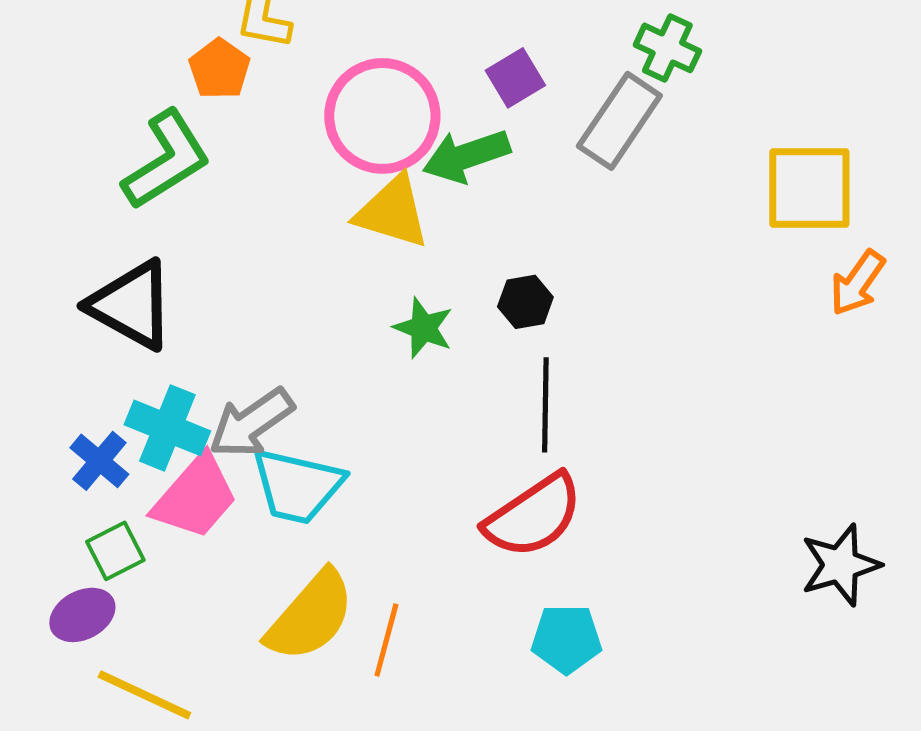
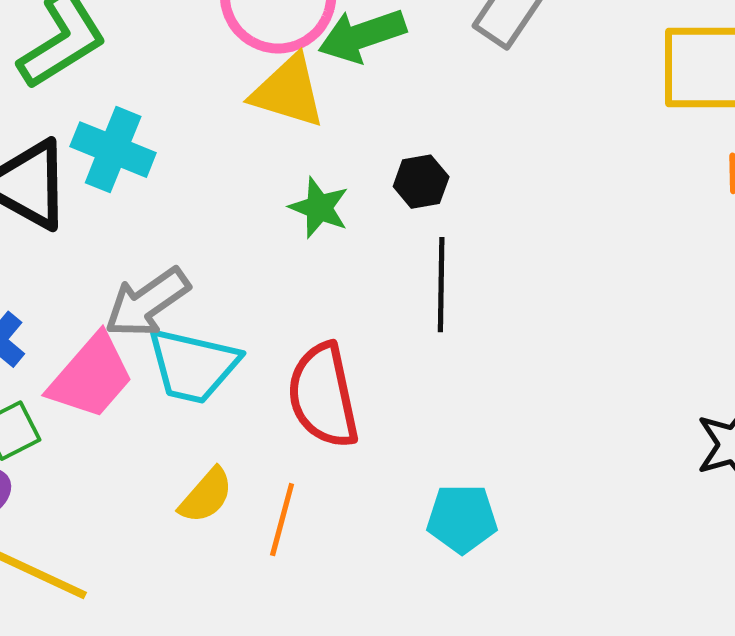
cyan cross: (167, 428) -> (113, 150), moved
red semicircle: (533, 516) -> (323, 396), moved, turned 112
yellow semicircle: (310, 616) -> (206, 496), size x0.6

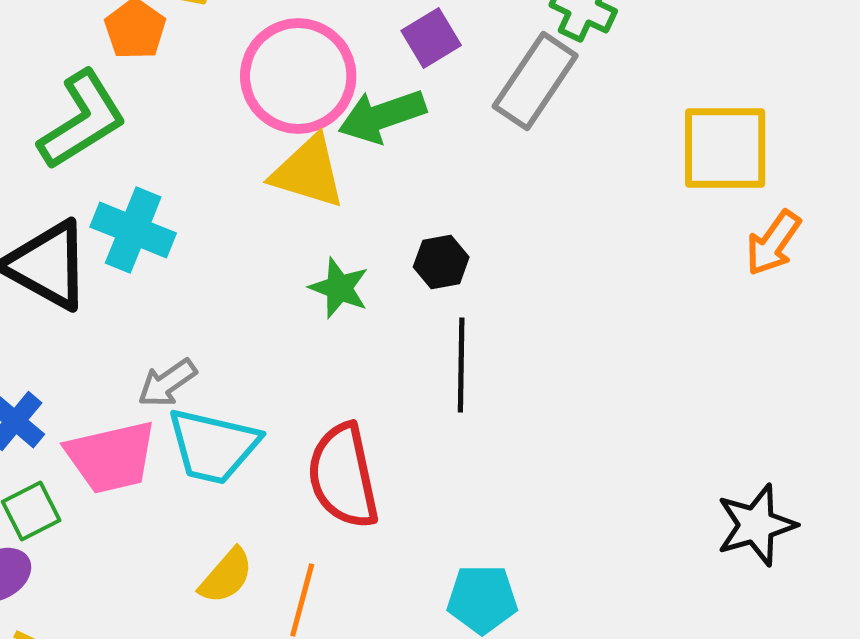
gray arrow: (147, 303) -> (167, 383), size x0.7
pink trapezoid: (91, 377) -> (111, 457), turned 36

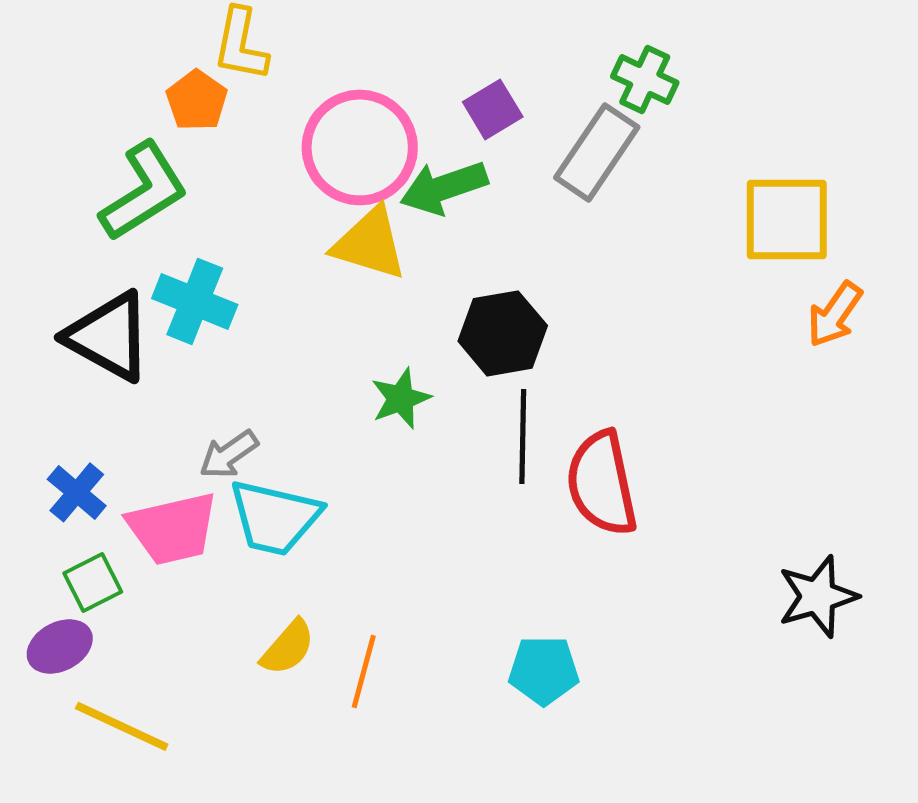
black hexagon: (441, 262) -> (503, 333), size x1.6
green star: (339, 288) -> (401, 398), moved, turned 30
red semicircle: (343, 476) -> (602, 483), moved

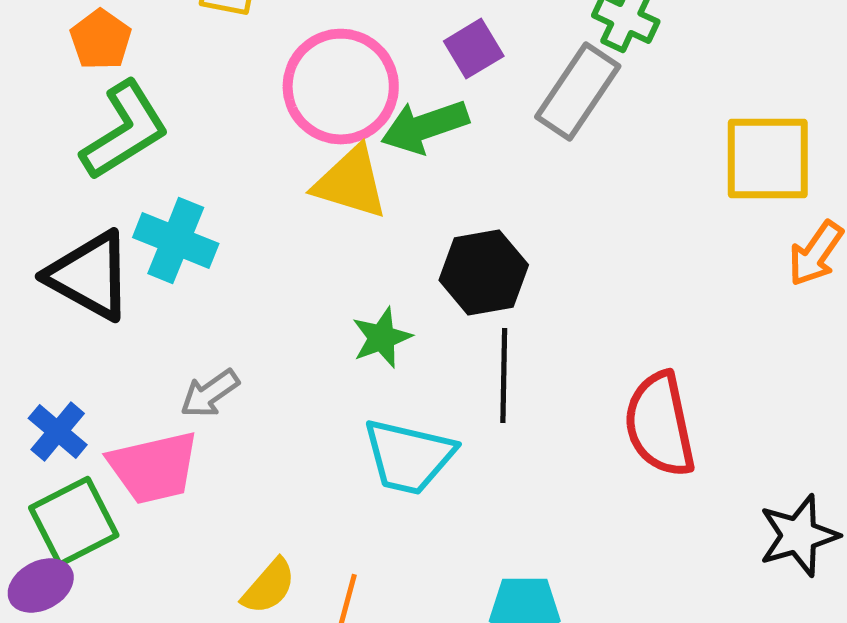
orange pentagon: (197, 100) -> (101, 40), moved
red semicircle: (602, 483) -> (660, 425), moved
cyan trapezoid: (275, 517) -> (409, 457), moved
green square: (93, 582) -> (74, 522), size x1.5

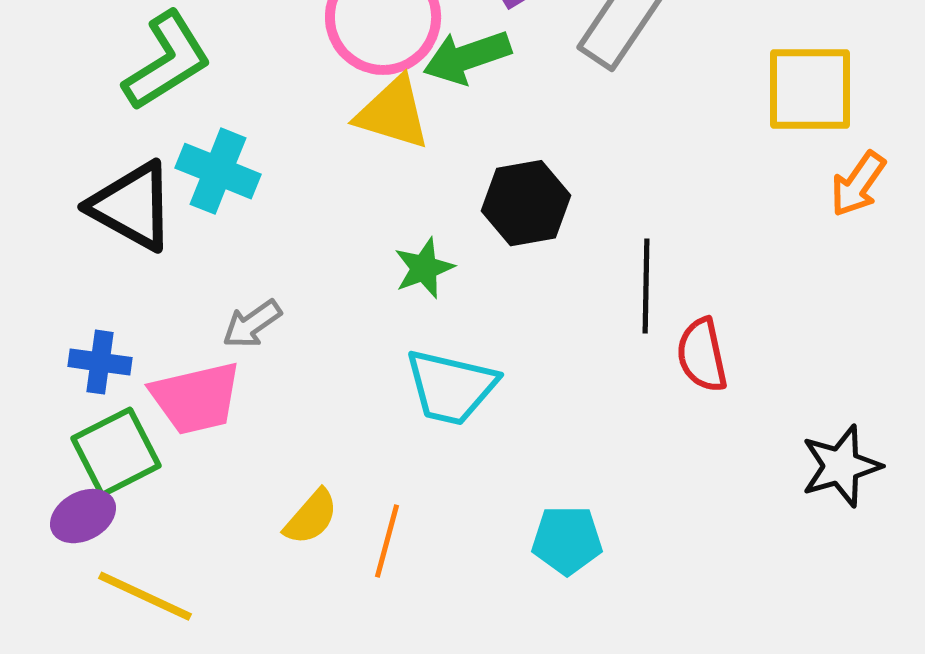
black line: (504, 376) -> (646, 286), moved
red semicircle: (660, 425) -> (702, 355), size x0.7
blue cross: (58, 432) -> (100, 362), turned -32

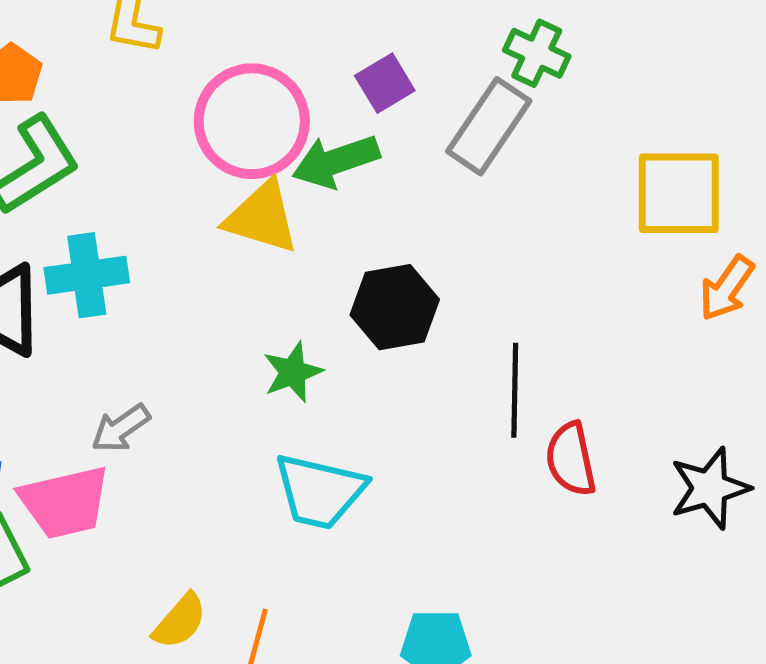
cyan cross: (218, 171) -> (87, 275), turned -30
black star: (841, 466) -> (710, 488), moved

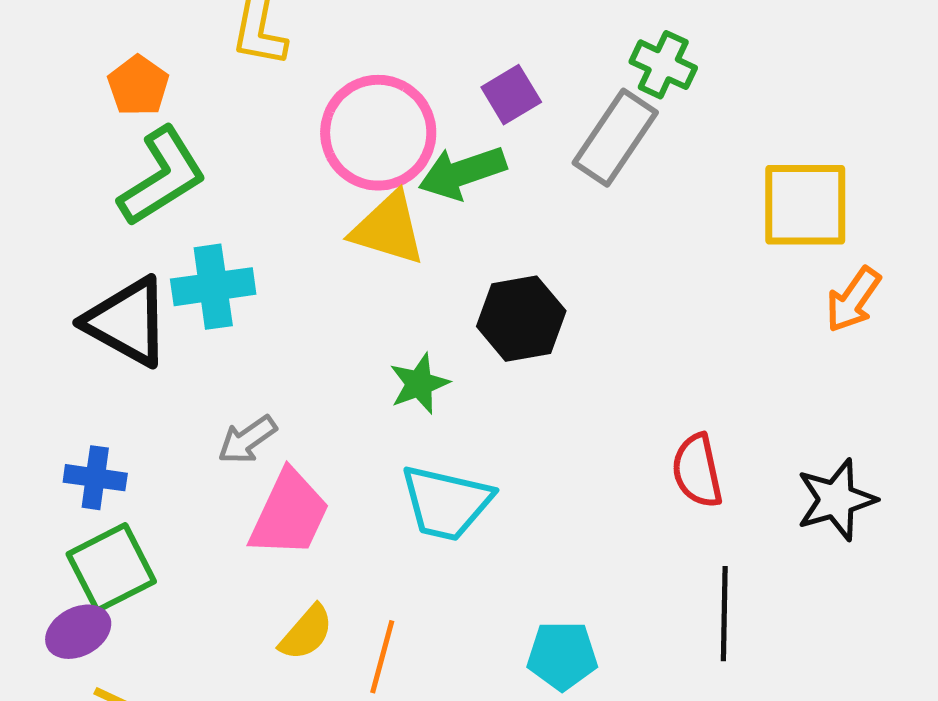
black line: (515, 390) -> (724, 614), moved
pink trapezoid: (65, 502) -> (289, 514), moved, turned -52

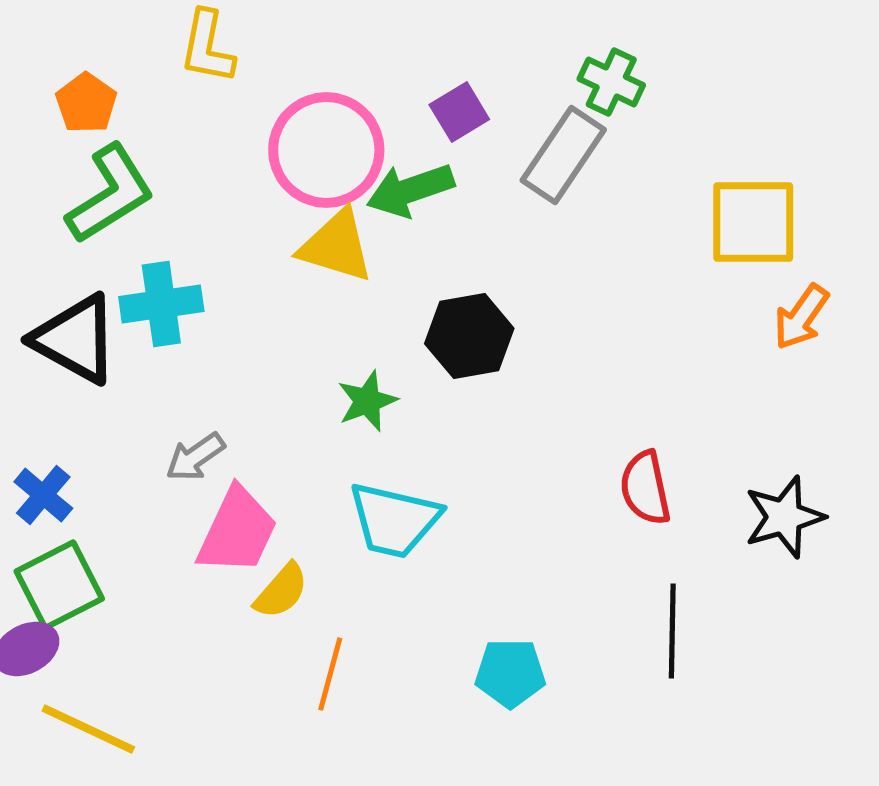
blue cross: (95, 478) -> (43, 495), turned 32
yellow semicircle: (306, 633) -> (281, 591), moved

